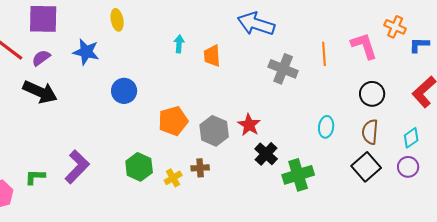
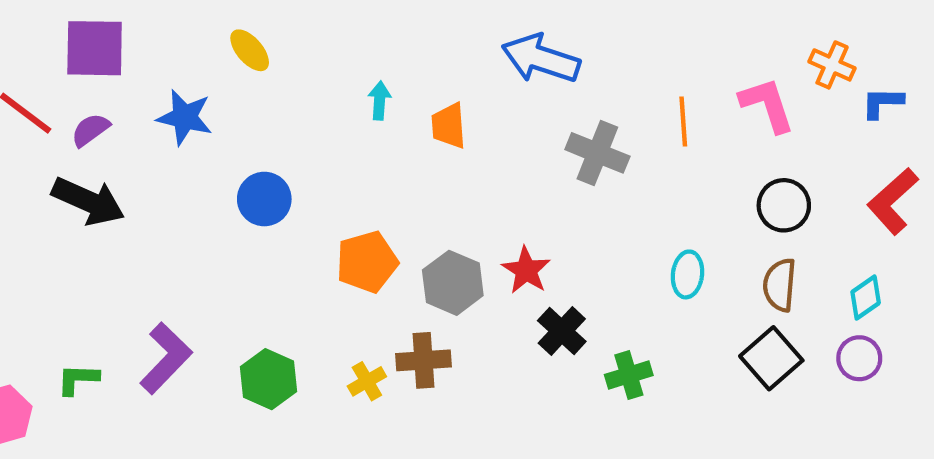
yellow ellipse: (117, 20) -> (250, 50), turned -30
green hexagon: (139, 167) -> (268, 379), moved
brown cross: (200, 168) -> (424, 360), size x1.4
green cross: (298, 175) -> (629, 375), size x0.7

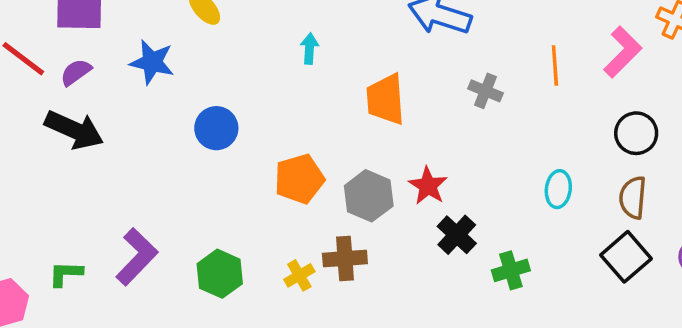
pink L-shape: (767, 105) -> (623, 52), turned 63
orange trapezoid: (449, 126) -> (386, 99), moved, size x1.4
gray cross: (597, 153) -> (486, 91), size x0.7

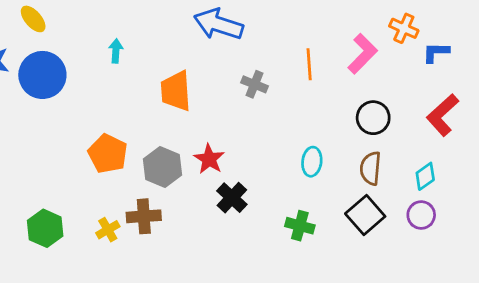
blue circle: (216, 128) -> (42, 75), moved, size x1.4
orange pentagon: (299, 179) -> (108, 154), turned -30
green cross: (511, 270) -> (300, 226), moved, turned 32

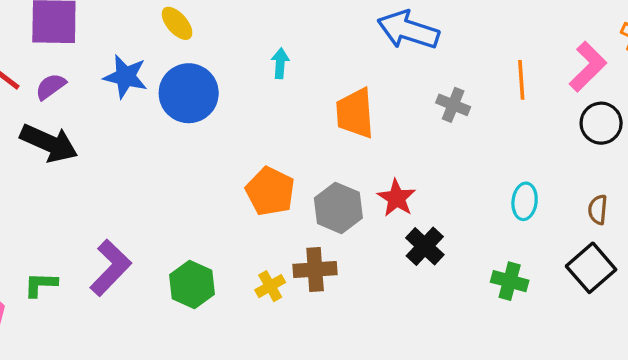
black circle: (373, 118) -> (601, 123), moved
brown semicircle: (371, 168) -> (598, 210), size x0.7

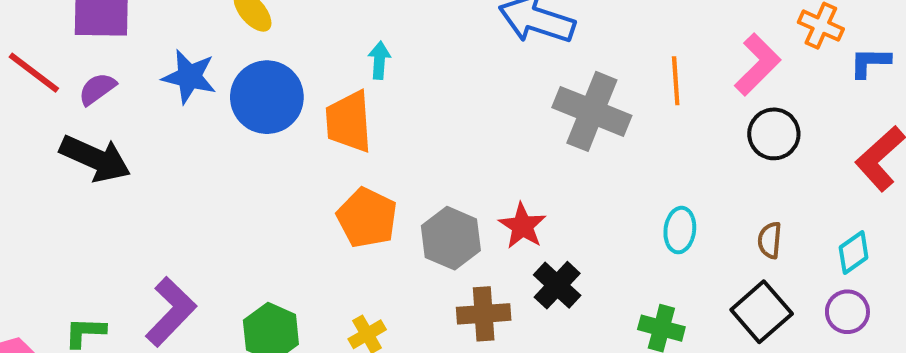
gray cross: (453, 105) -> (592, 111), size x1.8
orange trapezoid: (355, 113) -> (349, 122), moved
brown cross: (315, 269) -> (484, 314), moved

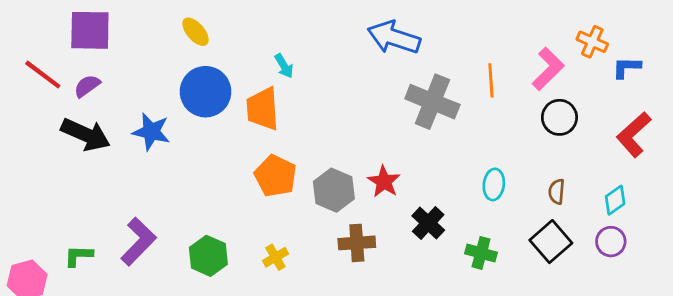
cyan arrow: (379, 60) -> (284, 66), turned 145
blue star: (189, 77) -> (151, 132), moved
black cross: (557, 285) -> (428, 223), moved

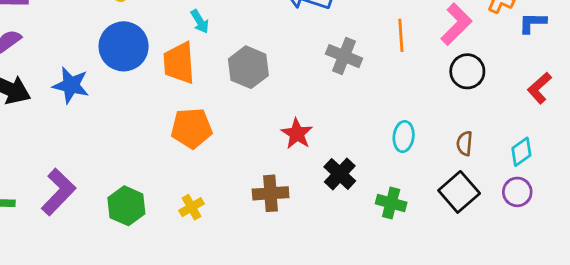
gray cross: (432, 102) -> (344, 56), size x0.7
red L-shape: (634, 134) -> (539, 88), size x0.7
orange pentagon: (275, 176) -> (192, 128), turned -30
gray hexagon: (334, 190) -> (248, 67), moved

